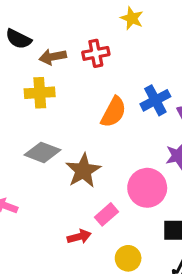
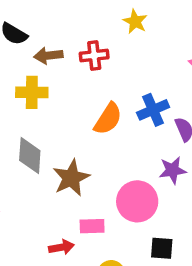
gray diamond: (43, 152) -> (30, 155), turned 68
pink rectangle: (106, 214) -> (92, 226), turned 35

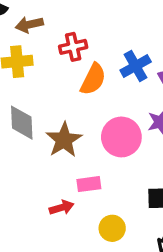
red cross: (94, 56) -> (73, 47), moved
pink circle: (137, 201) -> (121, 137), moved

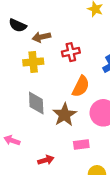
orange semicircle: (93, 79) -> (81, 86), moved
red arrow: (62, 208) -> (46, 160), moved

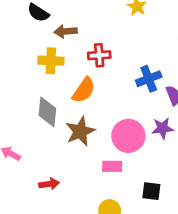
orange semicircle: (81, 86) -> (84, 90), moved
pink rectangle: (81, 144) -> (112, 166), moved

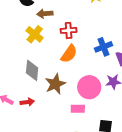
yellow cross: (51, 61) -> (35, 34), turned 36
orange semicircle: (84, 90) -> (69, 54), moved
red arrow: (49, 184) -> (27, 102), moved

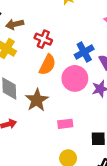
red cross: (69, 30) -> (43, 39), turned 35
pink circle: (89, 87) -> (75, 78), moved

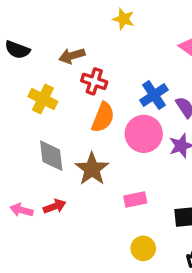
brown arrow: (15, 24) -> (72, 56), moved

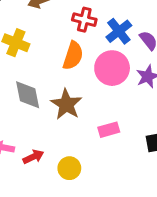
red cross: (94, 81) -> (84, 20), moved
red arrow: (55, 206) -> (33, 157), moved
yellow circle: (143, 248) -> (69, 168), moved

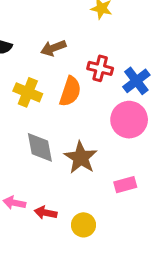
orange semicircle: (73, 56) -> (70, 91), moved
red arrow: (33, 157) -> (46, 213), turned -144

